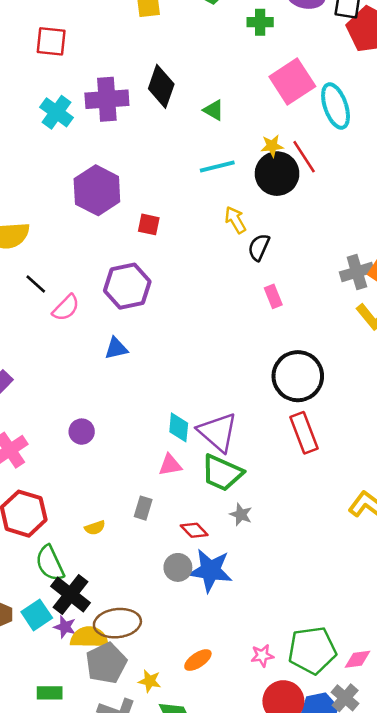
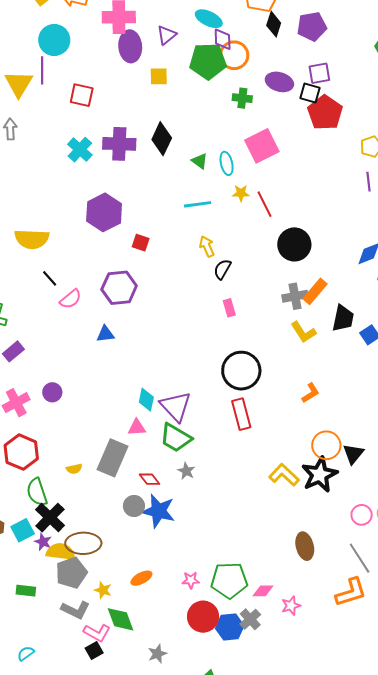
cyan ellipse: (336, 106) -> (227, 163), moved, size x0.7
black circle: (277, 174) -> (294, 244), moved
purple circle: (82, 432) -> (52, 392), moved
gray rectangle: (143, 508) -> (112, 458), size x2.0

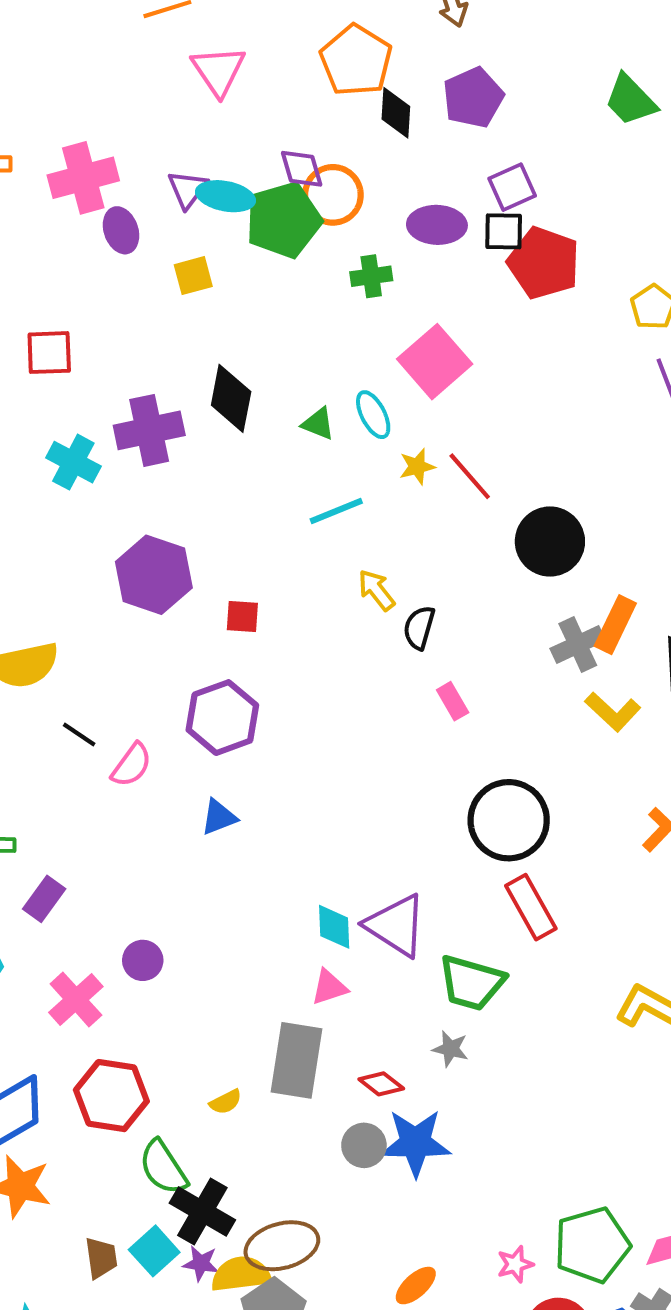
cyan ellipse: (209, 19) -> (225, 196), moved
purple ellipse: (130, 46) -> (121, 230), size x0.7
green trapezoid: (176, 438) -> (471, 983), moved

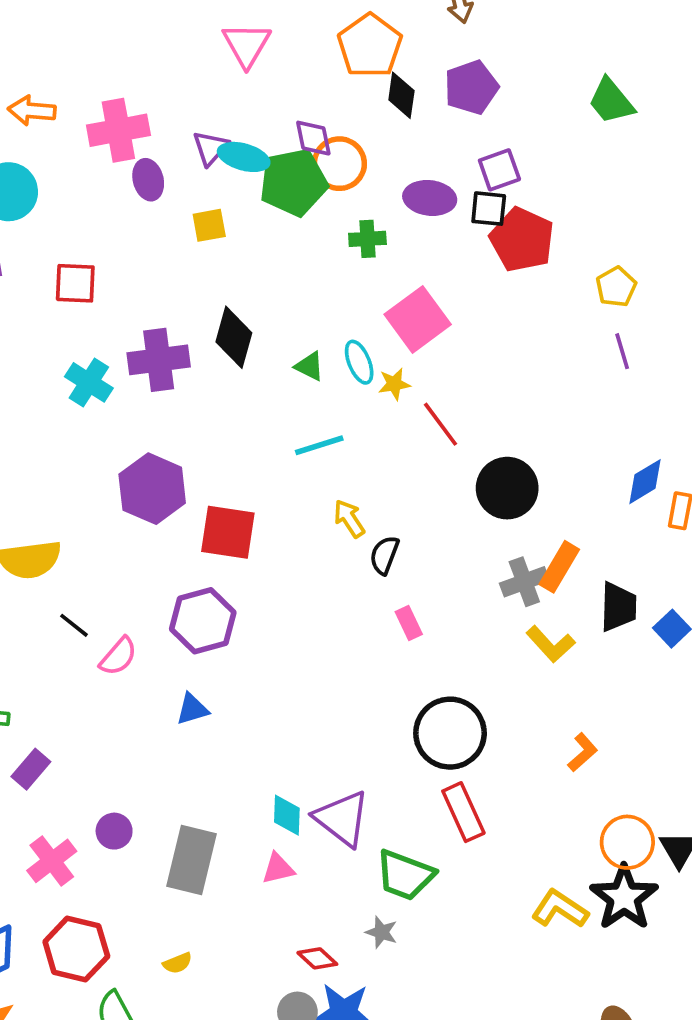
yellow star: (417, 467) -> (394, 384), moved
red square: (242, 617) -> (228, 532), size x1.8
gray rectangle: (296, 1060) -> (192, 860), moved

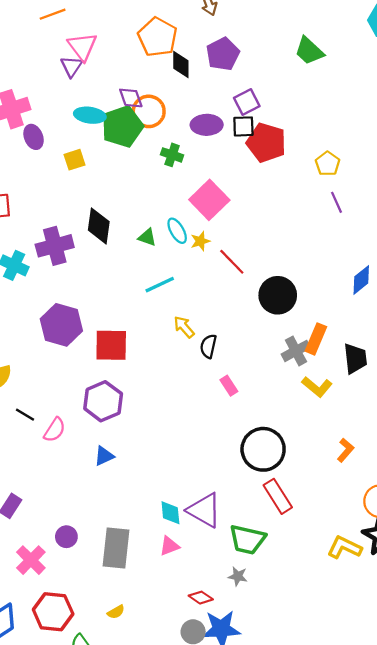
purple triangle: (210, 148) -> (71, 66), moved
green cross: (367, 239) -> (172, 155), turned 30

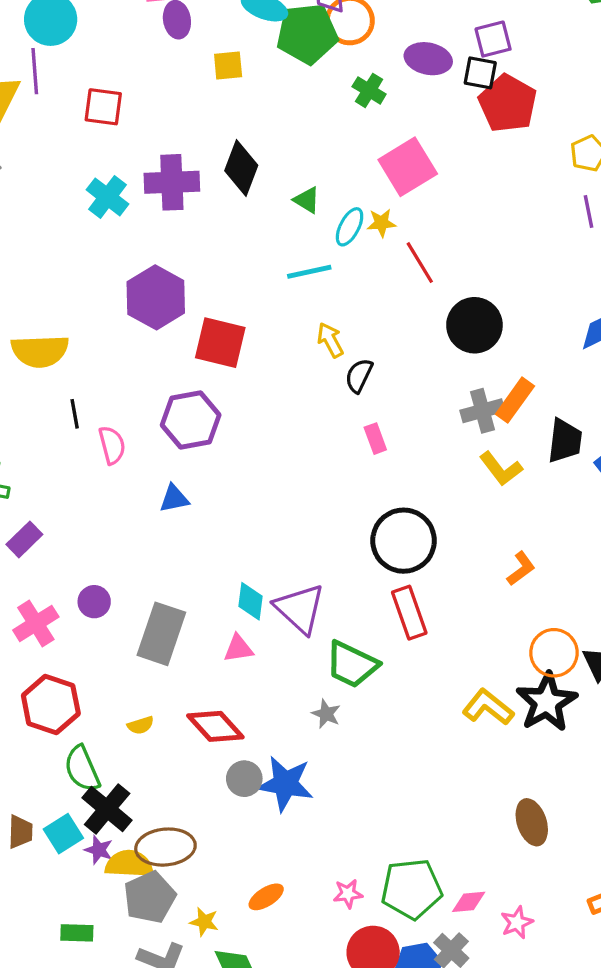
cyan ellipse: (177, 231) -> (350, 227), moved, turned 45
black line: (25, 415) -> (75, 414), turned 36
pink semicircle: (55, 430) -> (112, 445), turned -60
red diamond: (201, 598) -> (215, 726), moved, size x1.6

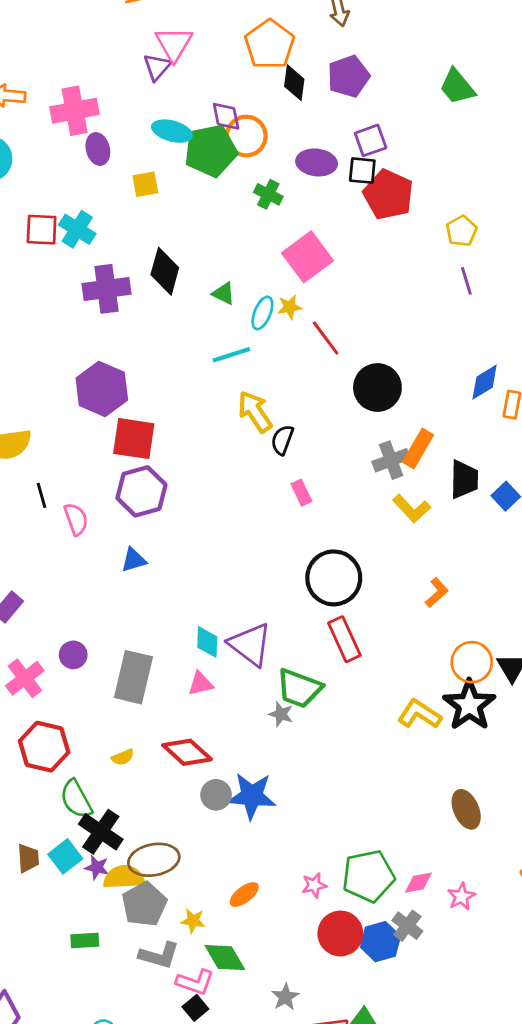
cyan cross: (107, 197) -> (77, 229), moved
yellow arrow: (330, 340) -> (255, 412), size x1.4
red square: (220, 343) -> (134, 439), moved
gray star: (326, 714) -> (281, 714), moved

